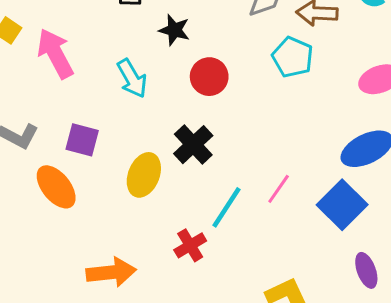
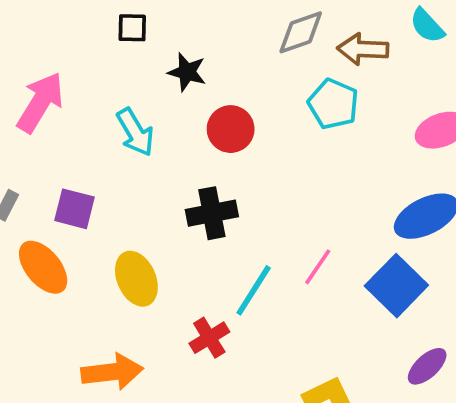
pink arrow: (55, 53) -> (40, 102), turned 60
black cross: (193, 145) -> (212, 213), turned 33
yellow ellipse: (144, 175) -> (136, 279), moved, turned -45
purple ellipse: (366, 270) -> (427, 366), turned 68

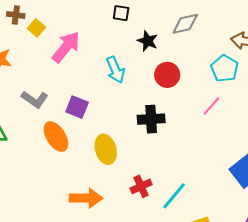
gray diamond: (301, 32) -> (185, 24), moved
pink line: (318, 267) -> (211, 106), moved
cyan line: (254, 290) -> (174, 196), moved

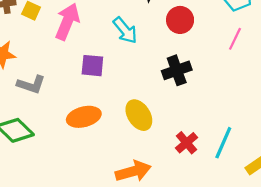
gray L-shape: (35, 99) -> (31, 85), moved
purple square: (77, 107) -> (92, 66), moved
orange ellipse: (56, 136) -> (84, 117), turned -56

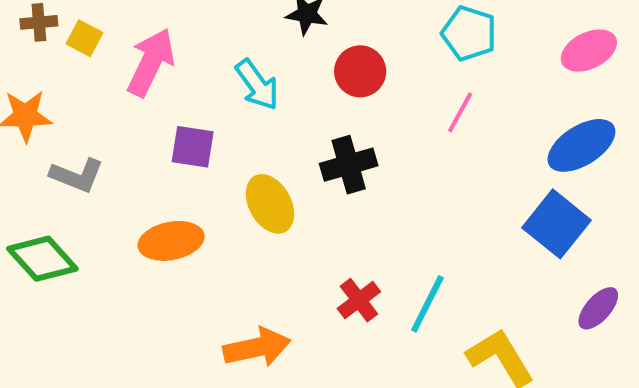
yellow ellipse: (139, 115) -> (270, 204), moved

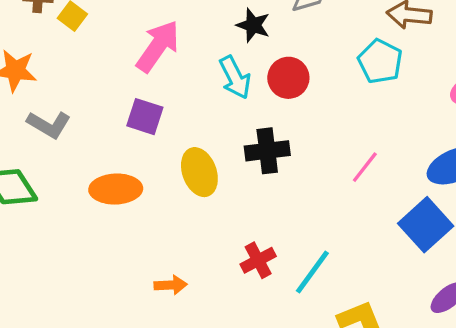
pink arrow: (151, 62) -> (158, 46), moved
cyan arrow: (257, 85) -> (235, 77), moved
pink line: (460, 112) -> (365, 167), moved
orange arrow: (257, 347) -> (171, 285), size x0.6

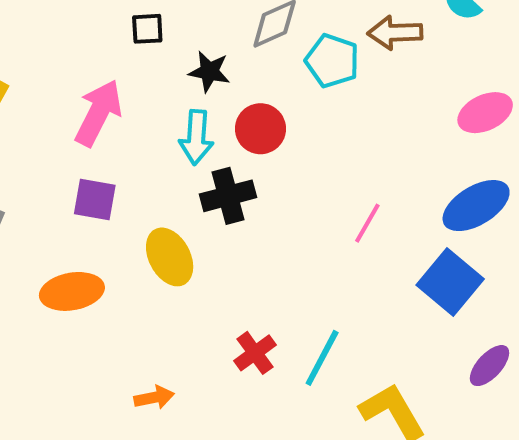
cyan pentagon: (380, 61) -> (332, 61), moved
cyan arrow: (235, 77) -> (196, 137), turned 39
black cross: (267, 151) -> (228, 196), moved

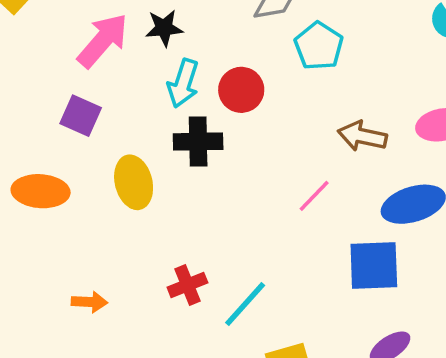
brown arrow: (395, 33) -> (362, 136), moved
black star: (209, 72) -> (164, 28), moved, turned -30
blue square: (450, 282) -> (374, 265), turned 34

